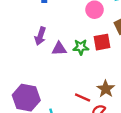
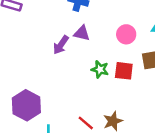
purple triangle: (59, 49) -> (82, 33), moved

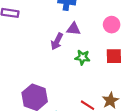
green star: (100, 69) -> (82, 57), moved

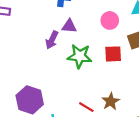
green star: (82, 57) -> (80, 56), size x1.5

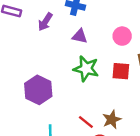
purple arrow: (52, 40) -> (45, 22), moved
purple hexagon: (30, 100) -> (38, 90), moved

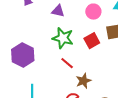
red square: (121, 71) -> (92, 41), turned -35
red line: (86, 122) -> (67, 63), moved

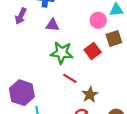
pink circle: (93, 12) -> (98, 20), moved
purple hexagon: (23, 55) -> (22, 93), moved

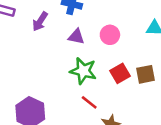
pink circle: (98, 20) -> (110, 35), moved
brown square: (114, 39) -> (145, 74), moved

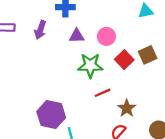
pink circle: (110, 35) -> (106, 36), moved
red line: (89, 102) -> (103, 93), turned -49

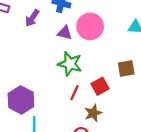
pink circle: (106, 36) -> (90, 26), moved, size x1.5
red square: (124, 60) -> (100, 86), moved
red line: (103, 93) -> (75, 93), turned -56

